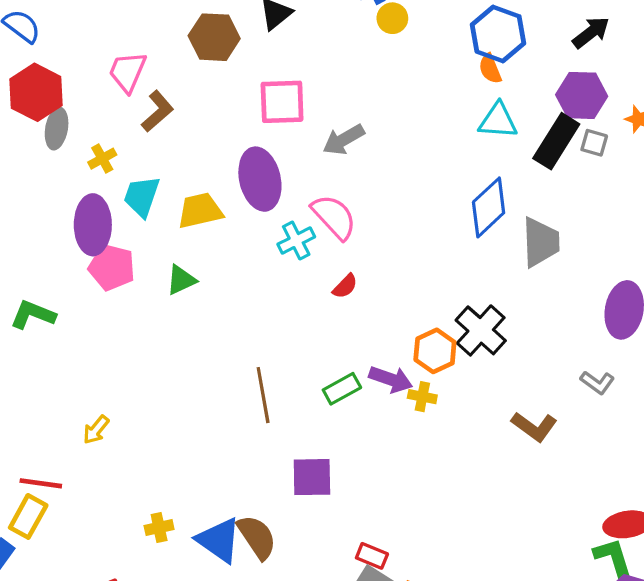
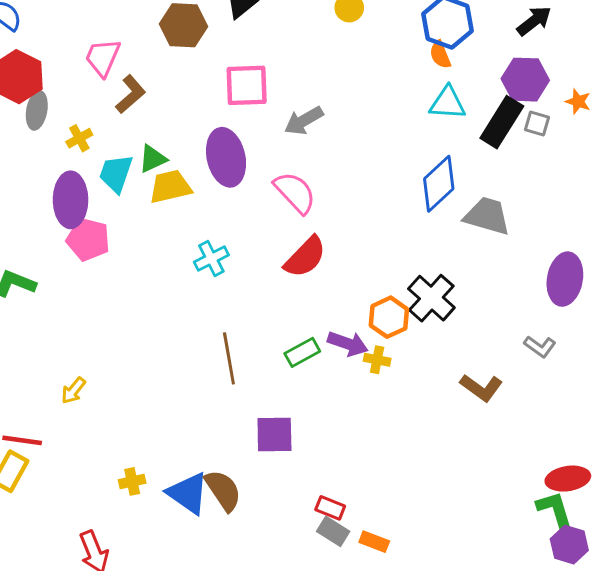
cyan cross: (296, 241) -> (211, 259), moved
gray trapezoid: (541, 242) -> (487, 216), turned -72
green triangle: (181, 280) -> (153, 159), moved
red semicircle: (345, 286) -> (305, 257), size x1.8

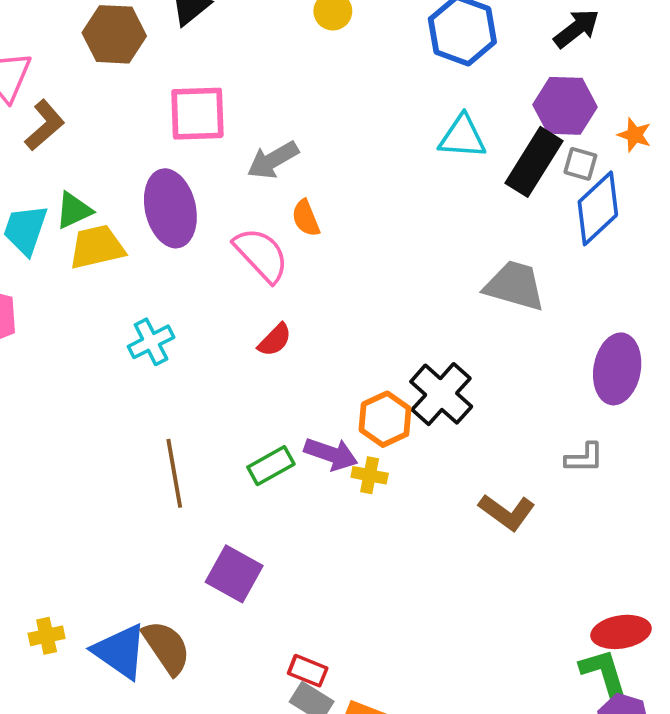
orange semicircle: (440, 55) -> (306, 218), moved
blue diamond: (439, 184) -> (598, 208), moved
red semicircle: (305, 257) -> (275, 340), size x0.6
gray L-shape: (540, 347) -> (584, 458), turned -36
purple square: (274, 435) -> (234, 574), turned 30

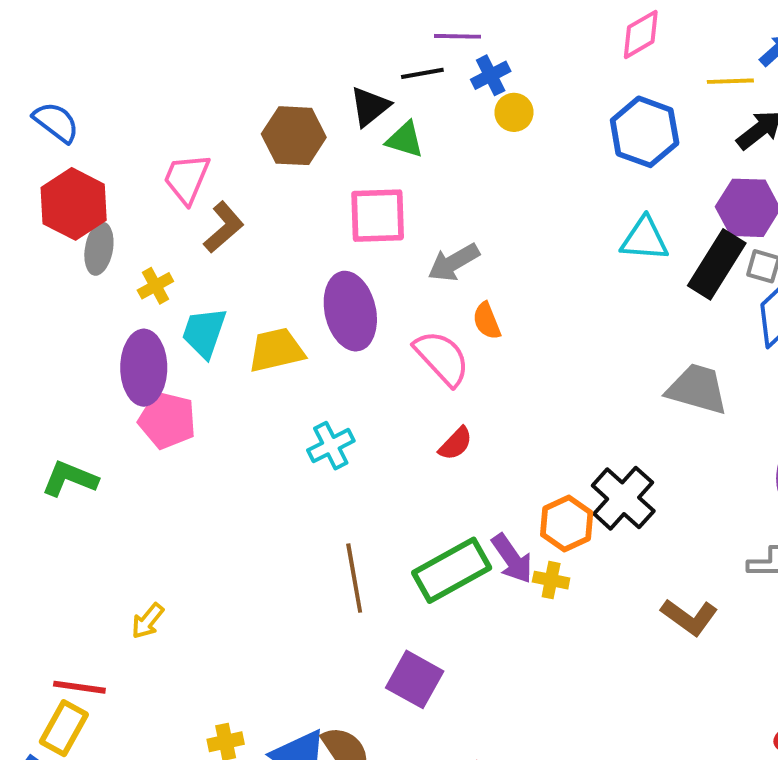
green triangle: (74, 210) -> (405, 140), moved, turned 42
purple arrow: (331, 454) -> (512, 559), turned 36
green rectangle: (271, 466) -> (452, 570), size x1.6

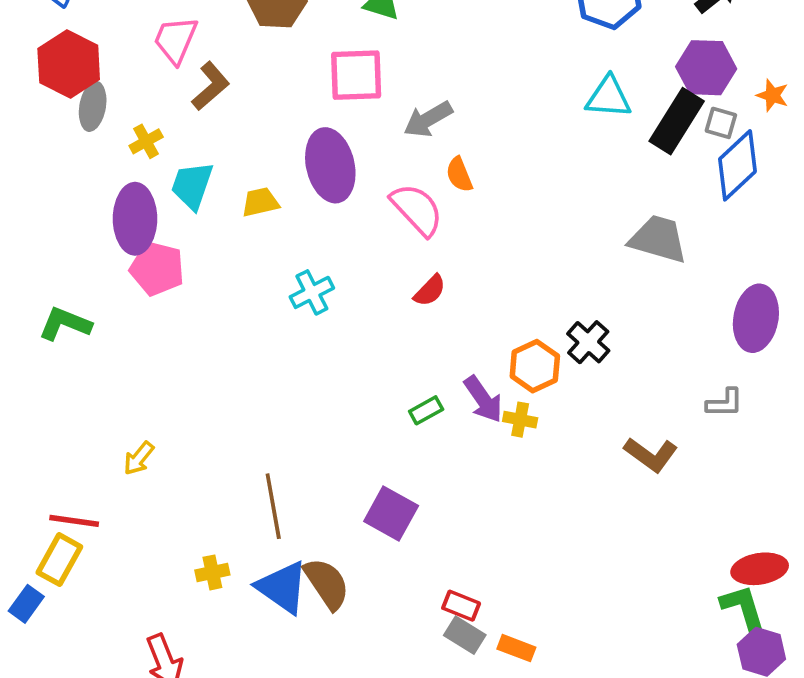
yellow trapezoid: (276, 350) -> (260, 202), size x0.7
black cross: (623, 498) -> (588, 342), size x0.7
green rectangle: (452, 570) -> (426, 410), size x0.5
brown line: (354, 578) -> (273, 506), moved

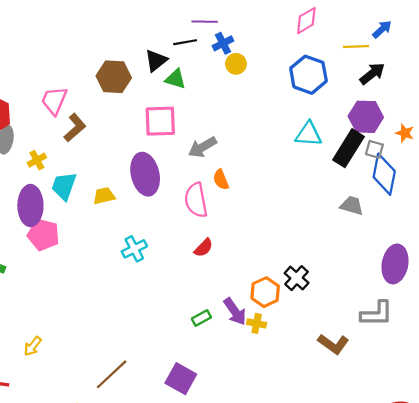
blue diamond: (737, 165) -> (384, 174), turned -36
pink semicircle: (417, 210) -> (196, 200), turned -148
gray trapezoid: (658, 239) -> (352, 206), moved, size x0.7
gray L-shape: (725, 403) -> (377, 314), size x1.5
brown line: (273, 506) -> (112, 374), turned 57

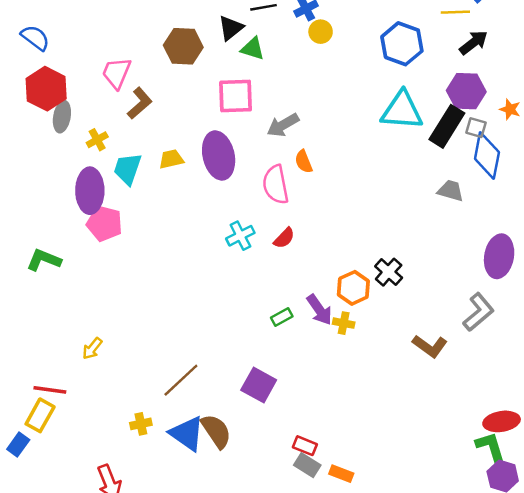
cyan triangle: (308, 134) -> (402, 111), size x1.4
yellow trapezoid: (104, 196) -> (171, 159), moved
cyan cross: (134, 249) -> (240, 236), moved
gray L-shape: (377, 314) -> (478, 312), turned -40

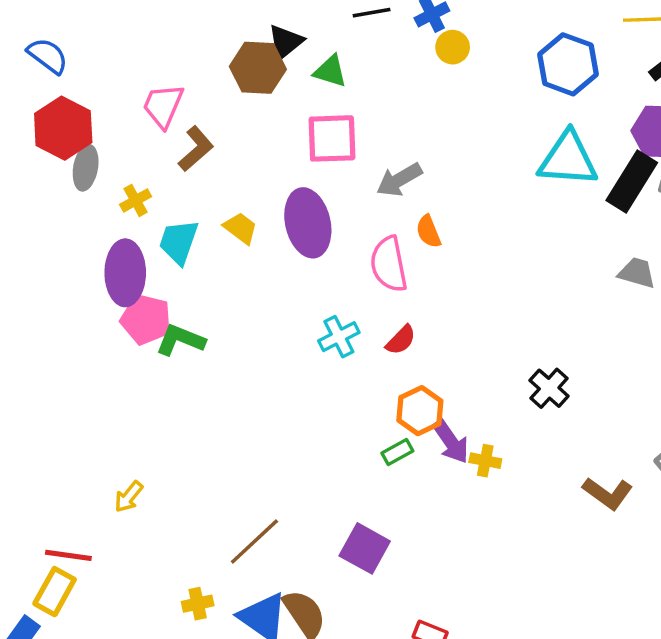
black triangle: (231, 28) -> (285, 42), moved
green triangle: (253, 49) -> (330, 71), moved
yellow trapezoid: (171, 159) -> (241, 228), turned 50
green L-shape: (44, 260) -> (180, 340), moved
orange hexagon: (353, 288) -> (420, 411), moved

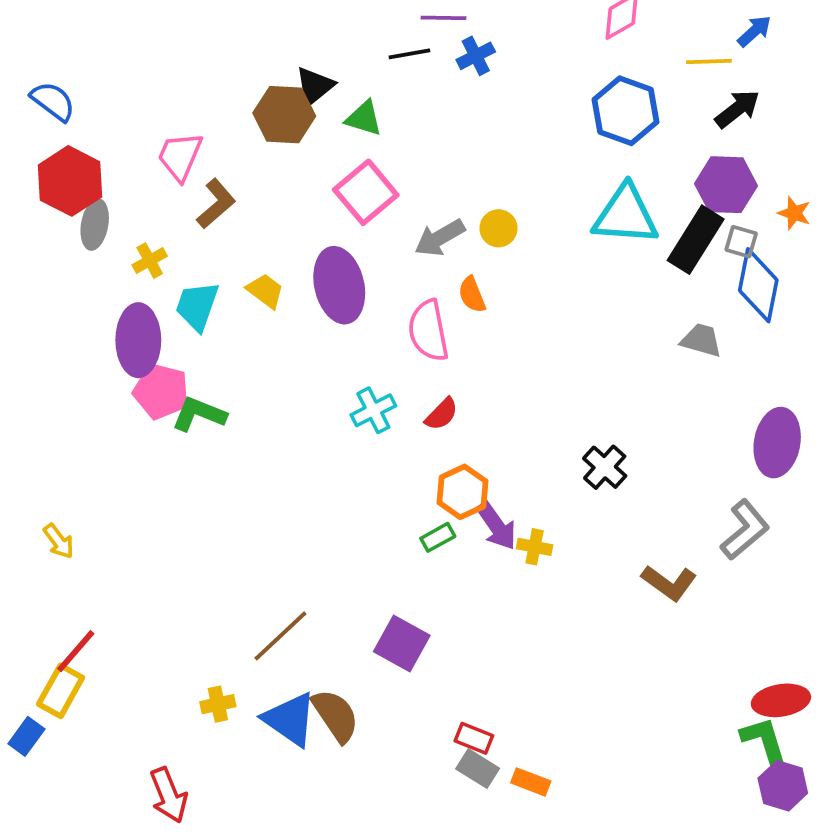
yellow circle: (453, 47) -> (498, 228), moved
pink square: (332, 138) -> (366, 192), turned -38
yellow arrow: (129, 497) -> (59, 541), moved, turned -76
red line: (68, 555) -> (76, 651), turned -57

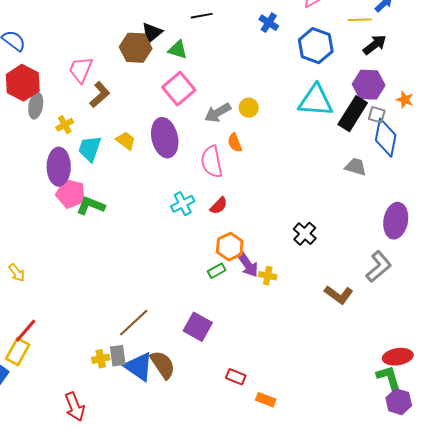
blue cross: (476, 56) -> (269, 23), moved, turned -30
gray rectangle: (478, 769) -> (118, 356), moved, turned 50

